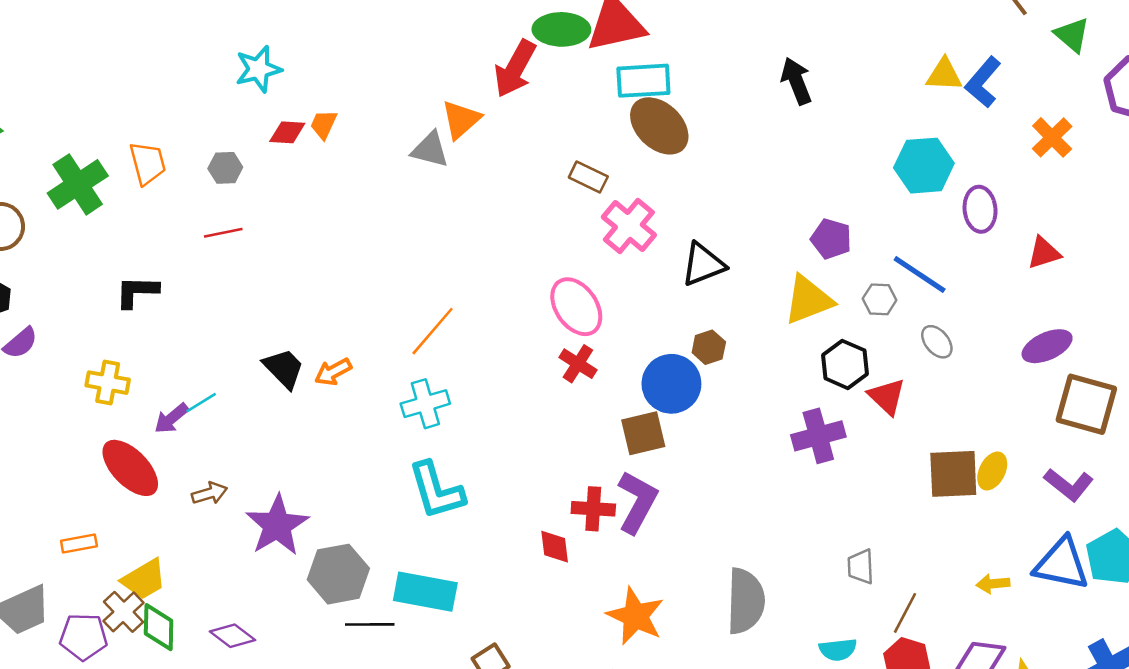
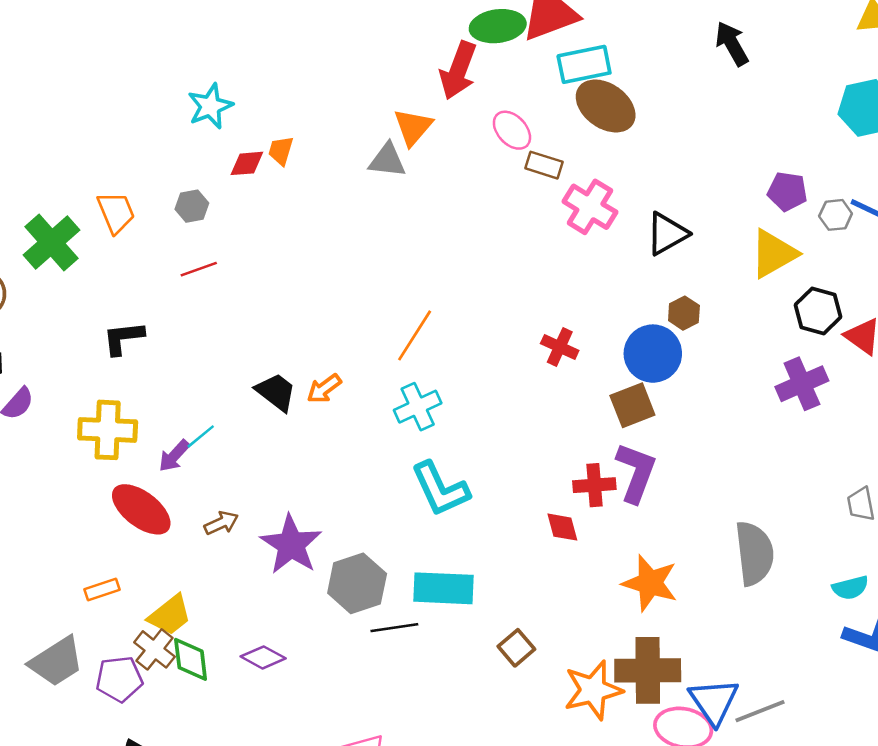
gray hexagon: (880, 299) -> (836, 215), moved
pink ellipse: (576, 307) -> (512, 130), moved, size x0.7
yellow cross: (108, 383) -> (108, 430), size x1.4

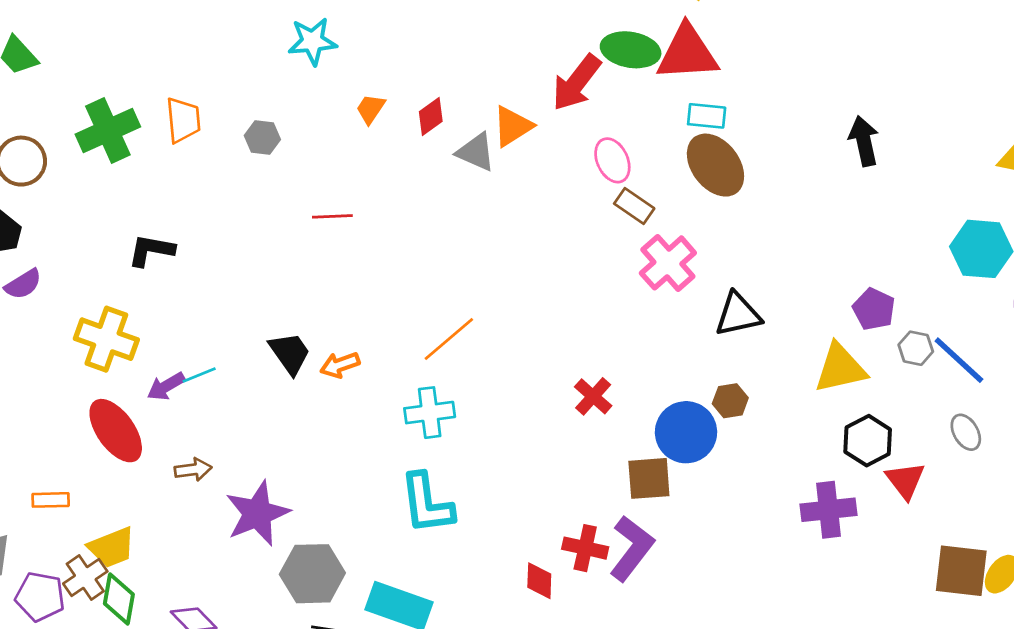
cyan rectangle: (584, 64) -> (707, 116), size x0.7
red diamond: (247, 163) -> (431, 117), moved, turned -48
red line: (199, 269) -> (332, 216), moved

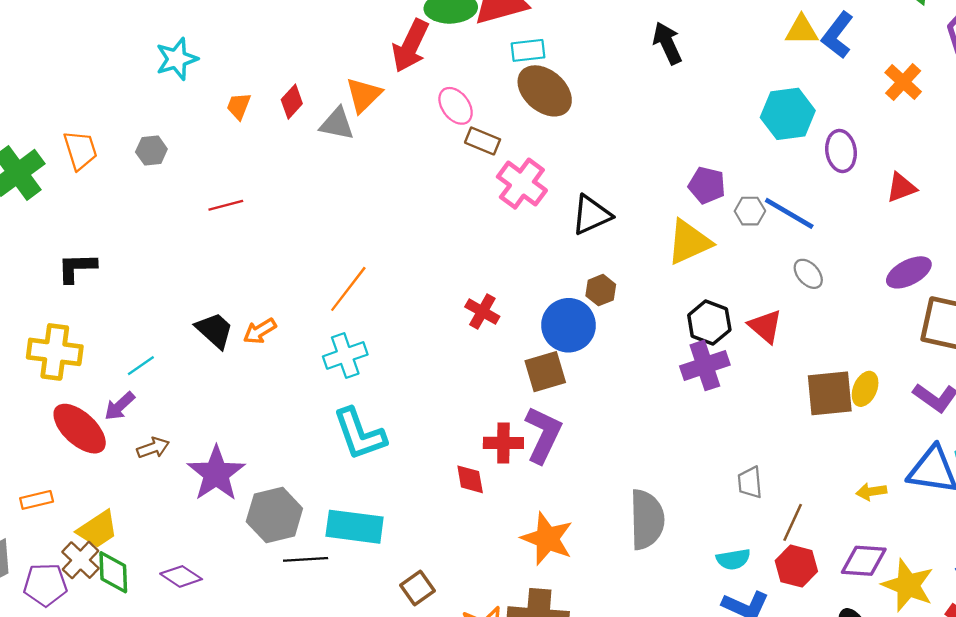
purple arrow: (166, 386) -> (120, 406), moved
black hexagon: (868, 441) -> (709, 323), moved

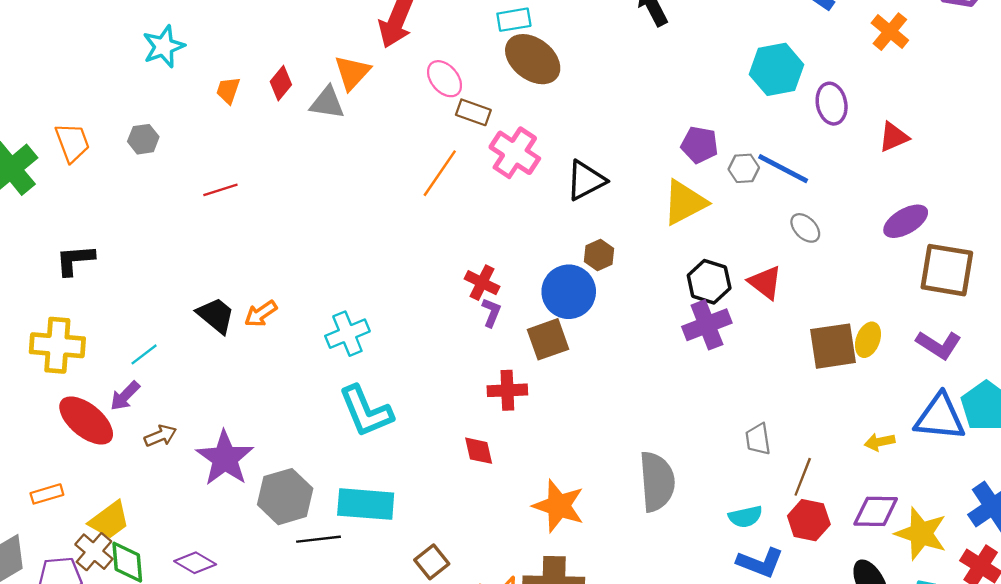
orange line: (348, 289) -> (440, 173), moved
purple L-shape: (543, 435) -> (491, 312), moved, size x0.5
red cross: (503, 443) -> (507, 390), moved

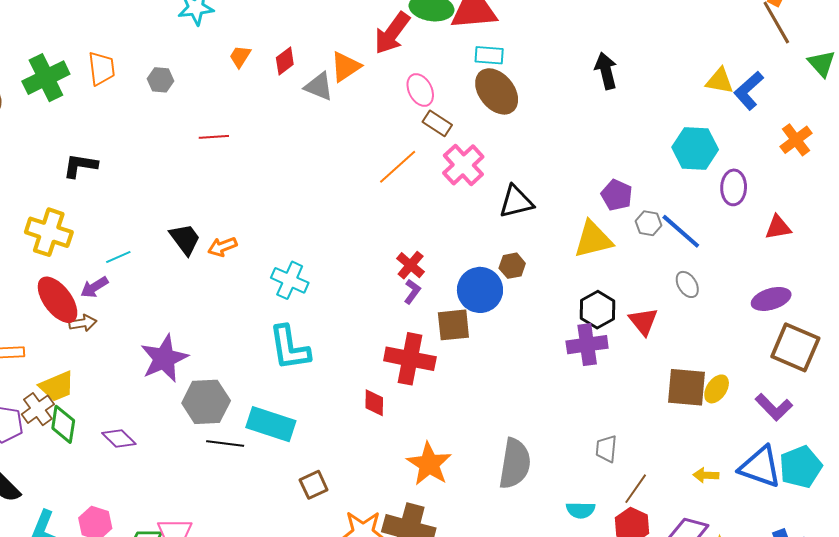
cyan cross: (347, 334) -> (290, 280), turned 33
red cross: (507, 390) -> (410, 359), size x1.5
brown arrow: (160, 436) -> (83, 323), moved

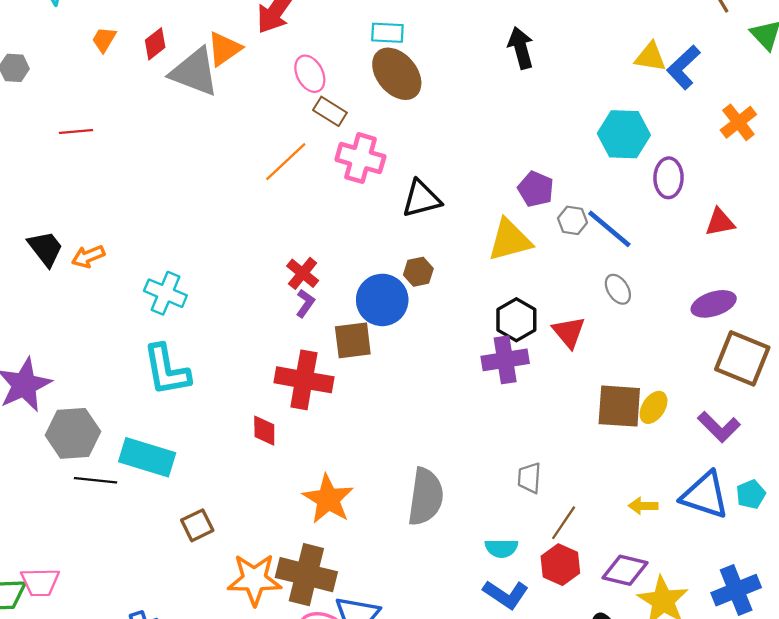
gray triangle: (319, 86) -> (194, 72), size x1.5
pink cross: (463, 165) -> (360, 158), turned -30
cyan pentagon: (801, 467) -> (751, 494), size x0.6

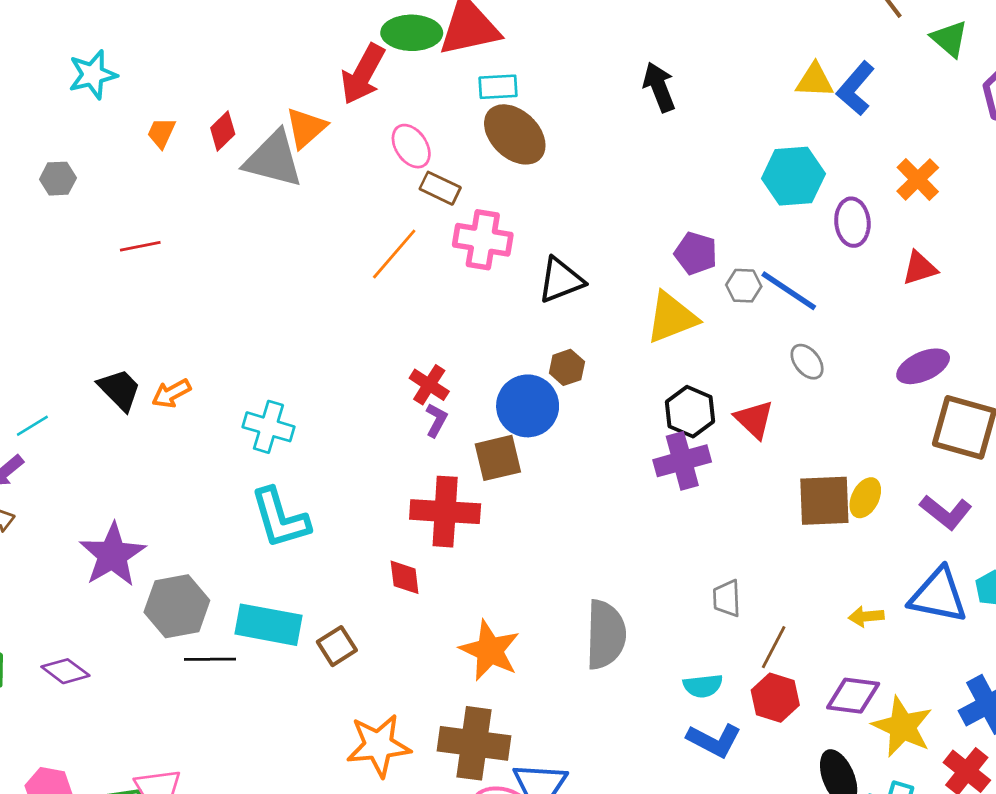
orange cross: (738, 122) -> (918, 179), moved
brown square: (197, 525) -> (337, 646), moved
orange star: (254, 579) -> (378, 745), moved

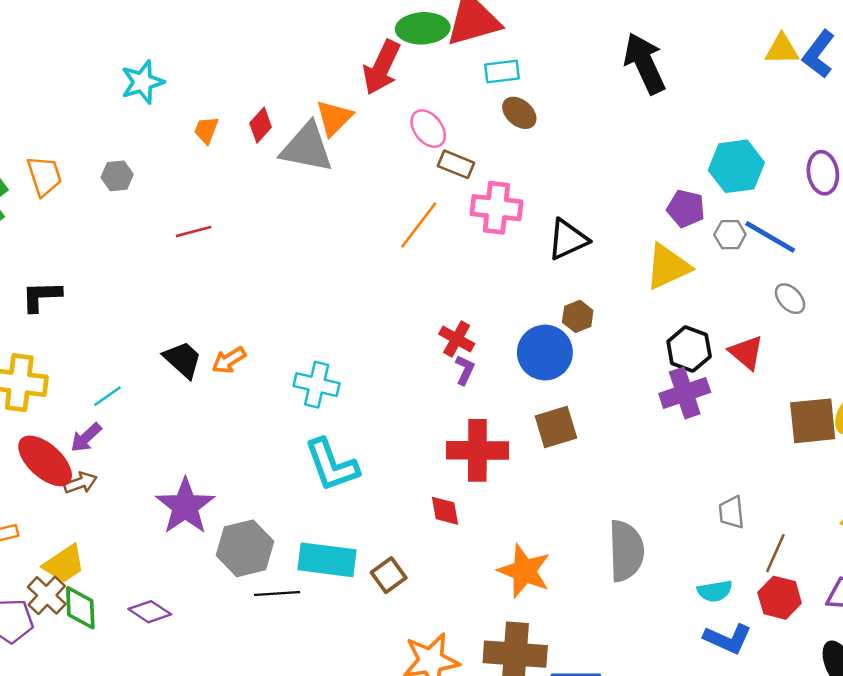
black arrow: (659, 87) -> (645, 63), size x1.4
brown ellipse: (515, 134) -> (519, 113), size x0.6
cyan hexagon: (793, 176) -> (736, 166), moved
brown square: (498, 458) -> (556, 427), moved

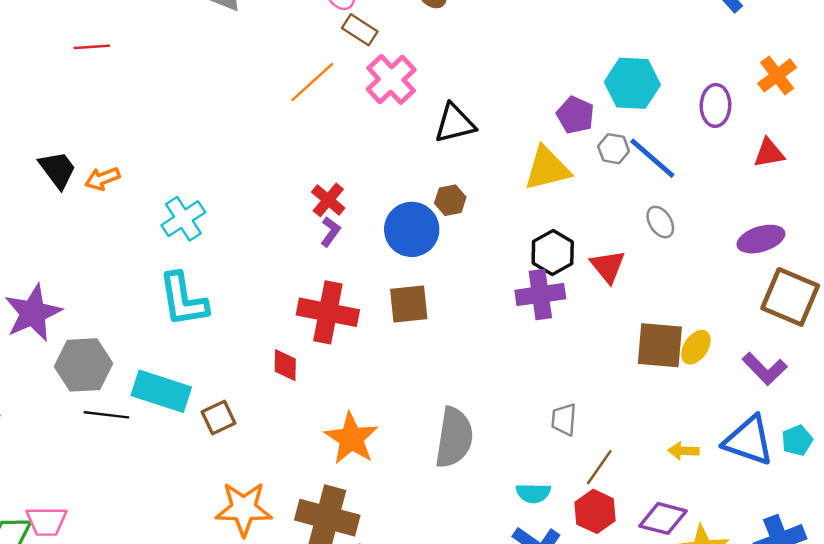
pink cross: (496, 208) -> (391, 79), turned 30
cyan cross: (317, 385) -> (183, 219), turned 33

